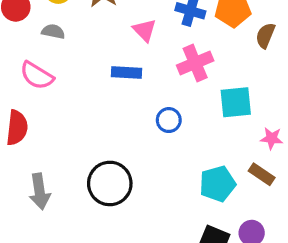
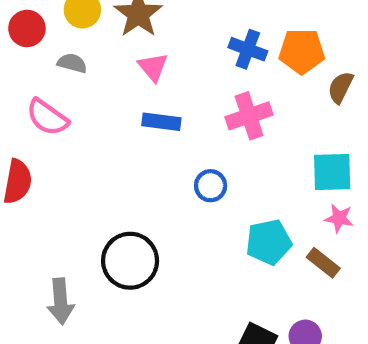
pink triangle: (145, 30) -> (153, 67), moved
cyan square: (236, 102) -> (332, 172), moved
cyan pentagon: (218, 184) -> (269, 242), moved
gray arrow: (40, 191) -> (60, 301), moved

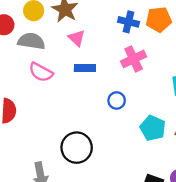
gray semicircle: (72, 63) -> (31, 41), size x1.6
pink semicircle: (47, 117) -> (41, 72), moved
cyan pentagon: (269, 242) -> (153, 128), turned -30

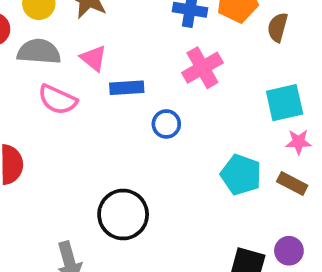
pink triangle: (77, 38) -> (94, 58), moved
blue circle: (117, 100) -> (166, 124), moved

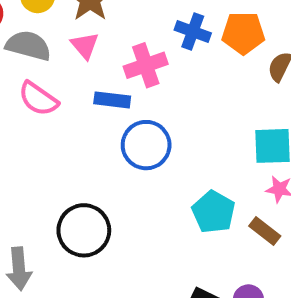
pink triangle: (94, 58) -> (85, 46), moved
pink cross: (202, 68) -> (146, 65), moved
blue circle: (166, 124) -> (146, 145), size x1.6

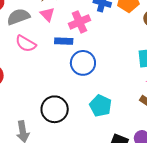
gray semicircle: (28, 46) -> (18, 17), turned -30
cyan pentagon: (214, 212) -> (101, 106), moved

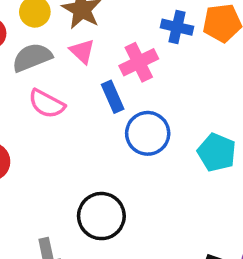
blue rectangle: (64, 41) -> (113, 97), turned 66
cyan pentagon: (101, 106) -> (217, 152), moved

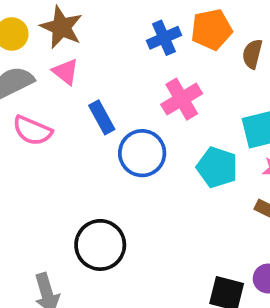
blue cross: (177, 27) -> (164, 38), turned -32
pink cross: (139, 62) -> (182, 99), moved

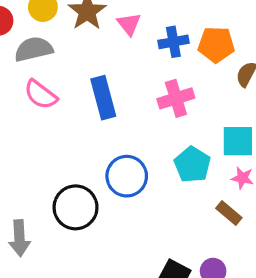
pink triangle: (66, 72) -> (129, 24), moved
blue rectangle: (102, 117) -> (103, 98), size x1.4
blue circle: (142, 153) -> (127, 176), moved

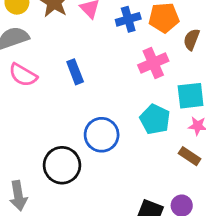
blue rectangle: (103, 98) -> (75, 72), size x0.7
pink cross: (176, 98) -> (153, 63), moved

